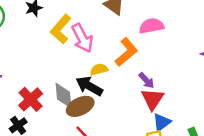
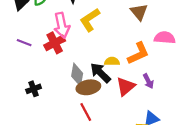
pink arrow: (82, 38) -> (62, 25), moved
red cross: (31, 99) -> (55, 43), moved
red triangle: (153, 99) -> (126, 86), moved

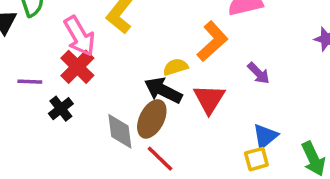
gray diamond: (77, 75) -> (120, 131), moved
purple arrow: (148, 81) -> (259, 73), moved
brown ellipse: (88, 87) -> (152, 119), turned -35
black cross: (34, 89) -> (61, 109), moved

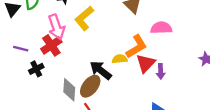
yellow semicircle: (175, 67) -> (120, 59), moved
purple arrow: (259, 73) -> (161, 71), turned 32
red triangle: (209, 99) -> (146, 63), moved

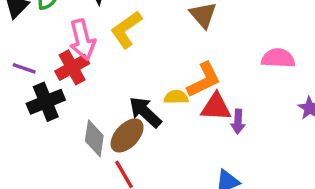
pink semicircle: (161, 28) -> (278, 58), moved
red triangle: (146, 63) -> (216, 107), turned 45
black cross: (36, 69) -> (46, 102), size x1.5

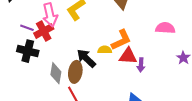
purple line: (24, 68) -> (27, 28), moved
black cross: (46, 102) -> (28, 51), turned 35
brown ellipse: (127, 135) -> (75, 72), turned -35

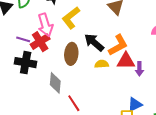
yellow semicircle: (105, 50) -> (102, 64), moved
black arrow: (86, 58) -> (94, 42), moved
brown ellipse: (75, 72) -> (71, 54), moved

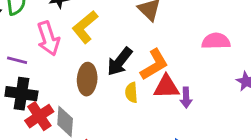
red cross: (40, 42) -> (39, 116), moved
black arrow: (94, 42) -> (120, 62), turned -90
yellow semicircle: (102, 64) -> (131, 92), turned -88

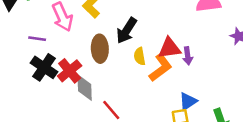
orange L-shape: (154, 65) -> (161, 68), moved
black cross: (21, 94) -> (44, 67), turned 32
red cross: (39, 116) -> (70, 71), moved

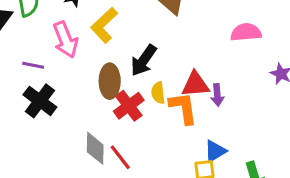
orange L-shape: (161, 68) -> (183, 108), turned -64
red cross: (70, 71) -> (129, 106), moved
gray diamond: (85, 88) -> (95, 148), moved

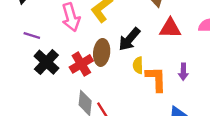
purple line: (33, 65) -> (32, 35), moved
red triangle: (195, 84) -> (170, 28), moved
red cross: (129, 106) -> (81, 64), moved

